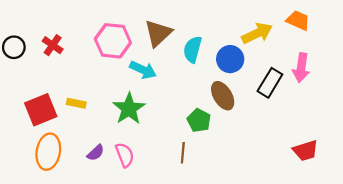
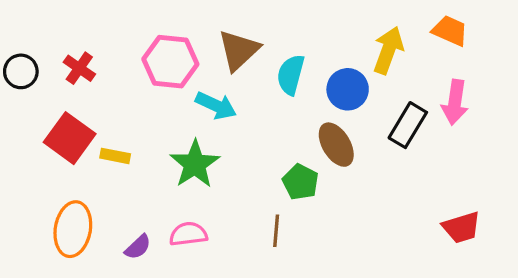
yellow arrow: (257, 33) -> (388, 50), turned -44
red square: (41, 110) -> (70, 138), moved, turned -32
purple semicircle: (96, 153) -> (138, 247), moved
pink semicircle: (125, 155) -> (188, 234), turned -75

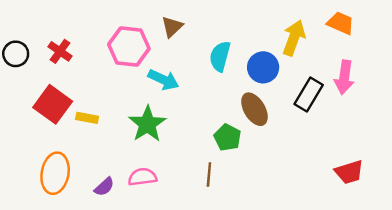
brown triangle: (239, 50) -> (172, 27), moved, size x0.7

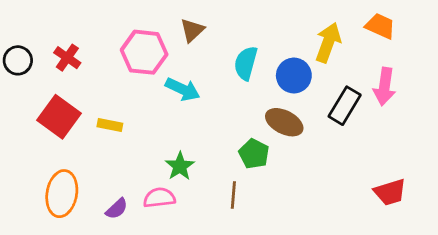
brown ellipse: (254, 109) -> (284, 122), turned -32
yellow rectangle: (87, 118) -> (110, 125), moved
green star: (147, 124) -> (180, 166), moved, size x0.7

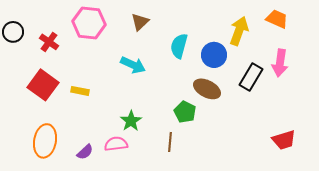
pink hexagon: (144, 52) -> (89, 23), moved
black circle: (18, 60) -> (13, 32), moved

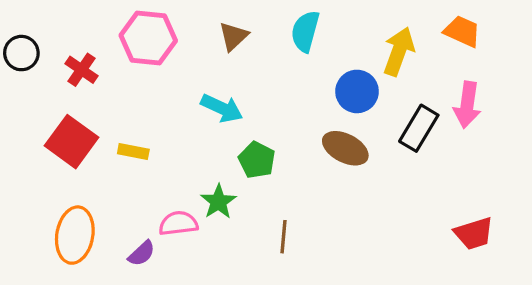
cyan semicircle: (179, 46) -> (305, 31), moved
green pentagon: (185, 112) -> (257, 160), moved
pink semicircle: (116, 144) -> (178, 223), moved

